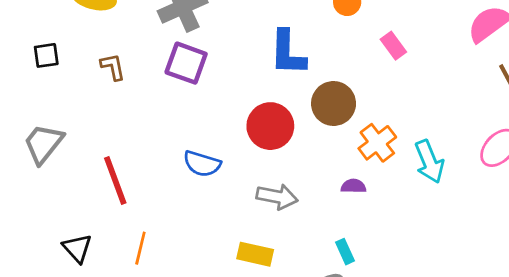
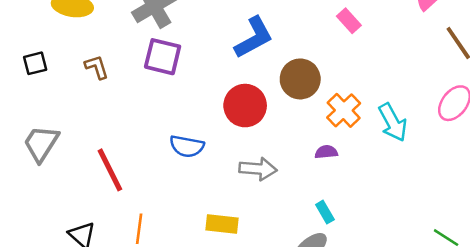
blue L-shape: (288, 53) -> (254, 37), turned -114
yellow rectangle: (255, 254) -> (222, 224), moved

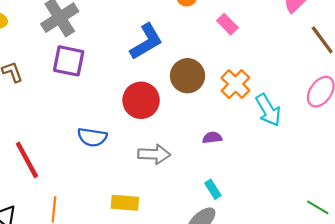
orange cross: (344, 110) -> (235, 84), moved

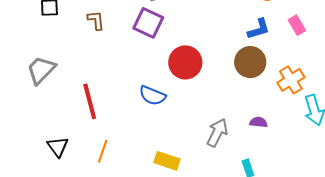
blue L-shape: (146, 42) -> (259, 29), moved, size x0.7
red circle: (141, 100) -> (185, 62), moved
gray arrow: (154, 154) -> (217, 133), moved, turned -80

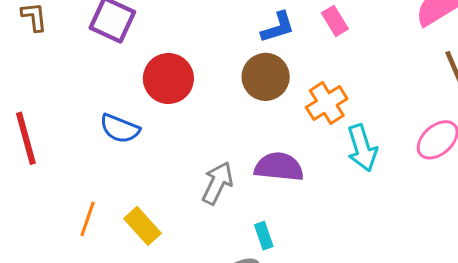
purple semicircle: (259, 122) -> (279, 167), size x1.8
orange line: (103, 151) -> (88, 219), moved
yellow rectangle: (167, 161) -> (143, 226), turned 30

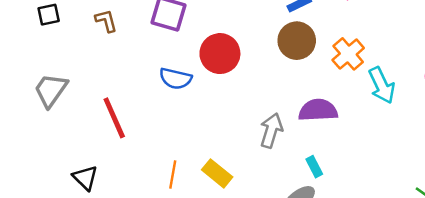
blue semicircle: (120, 129) -> (175, 79), moved

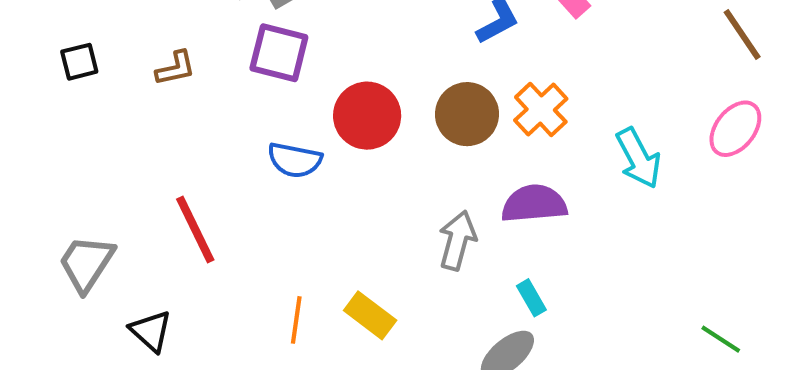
brown L-shape: (106, 21) -> (176, 68), turned 95
brown circle: (297, 41) -> (467, 114), moved
orange cross: (348, 54) -> (541, 110), moved
gray trapezoid: (51, 90) -> (86, 263), moved

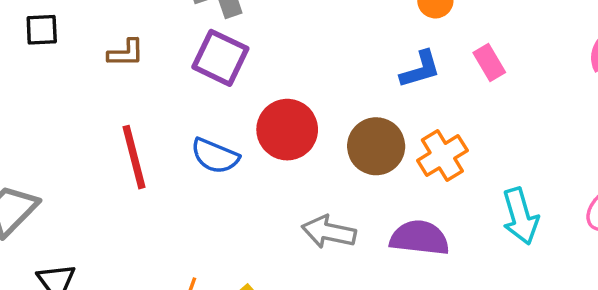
red line: (195, 230) -> (134, 157), moved
gray arrow: (457, 240) -> (329, 232), moved, turned -105

